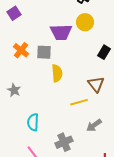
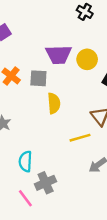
yellow circle: (85, 22) -> (87, 59), moved
gray cross: (64, 142) -> (46, 183), moved

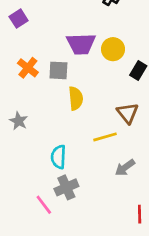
cyan semicircle: (25, 161) -> (58, 157), moved

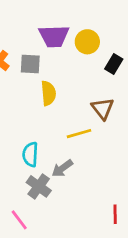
gray arrow: (125, 168) -> (62, 168), moved
gray cross: (66, 187) -> (39, 186), turned -30
pink line: (44, 205) -> (19, 220), moved

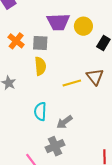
yellow semicircle: (48, 93) -> (40, 66), moved
yellow line: (79, 134) -> (72, 83), moved
gray cross: (39, 186) -> (55, 146), moved, turned 30

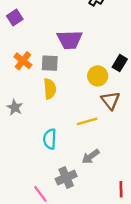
yellow circle: (83, 26) -> (98, 76), moved
yellow line: (72, 83) -> (87, 121), moved
gray arrow: (64, 122) -> (91, 156), moved

